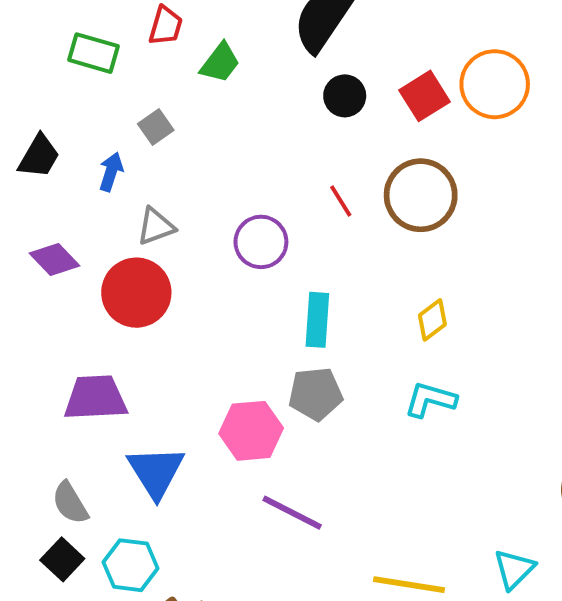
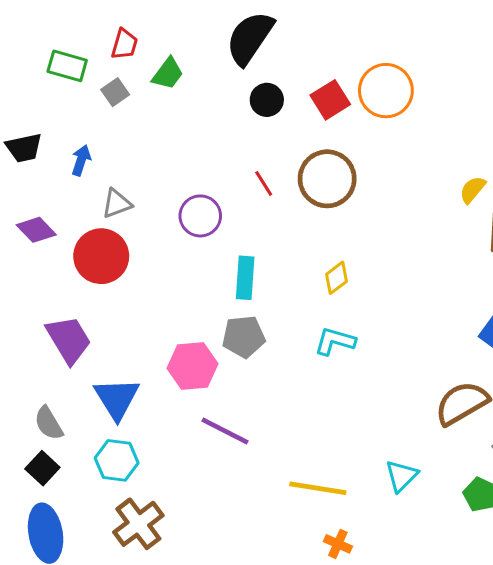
gray square: (156, 127) -> (115, 92), moved
black trapezoid: (39, 156) -> (24, 148), turned 48
purple trapezoid: (95, 398) -> (69, 340), turned 62
cyan hexagon: (130, 565) -> (117, 460), moved

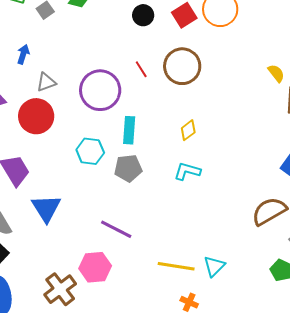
yellow semicircle: (473, 190) -> (276, 73), turned 102
purple circle: (200, 216) -> (100, 90), size x1.5
pink hexagon: (193, 366) -> (95, 267), moved
cyan hexagon: (117, 460) -> (90, 151), moved
cyan triangle: (401, 476) -> (214, 266), moved

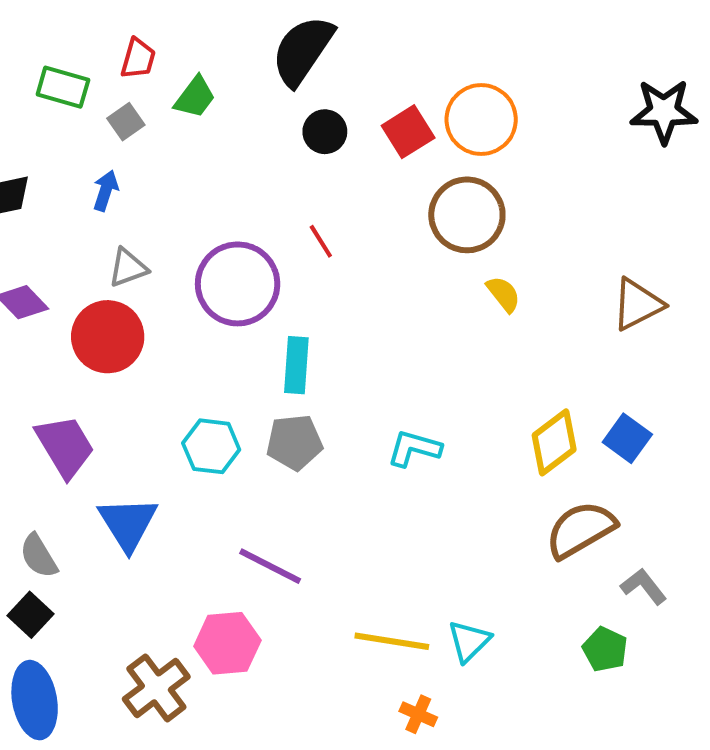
blue arrow: (23, 54) -> (106, 191), moved
brown circle: (182, 66) -> (467, 215), moved
yellow semicircle: (276, 73) -> (503, 294), moved
yellow diamond: (188, 130) -> (554, 442), moved, size x1.5
cyan hexagon: (90, 151) -> (211, 446), moved

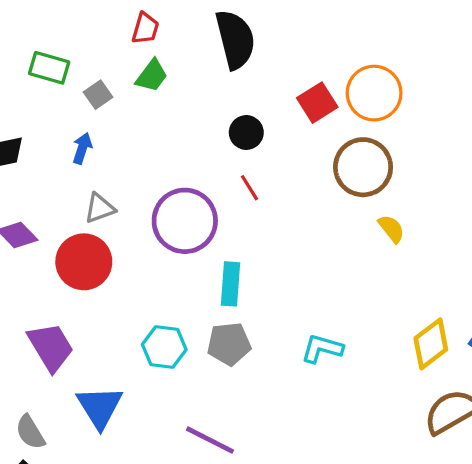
black semicircle: (303, 50) -> (235, 39), turned 132
red trapezoid: (138, 59) -> (145, 28), moved
black circle: (325, 132) -> (246, 132), moved

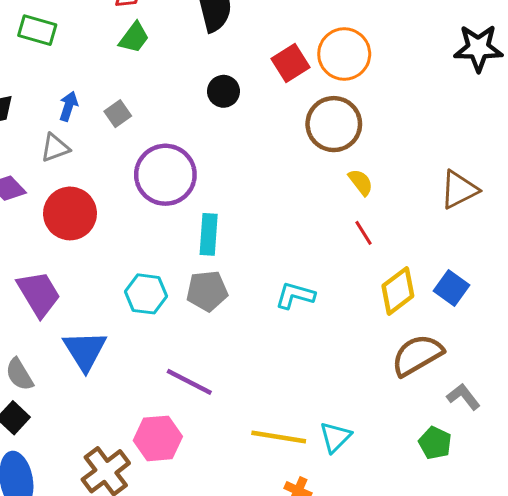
gray square: (98, 95) -> (118, 114), moved
red line: (249, 188) -> (364, 233), moved
gray triangle: (100, 208) -> (55, 148), moved

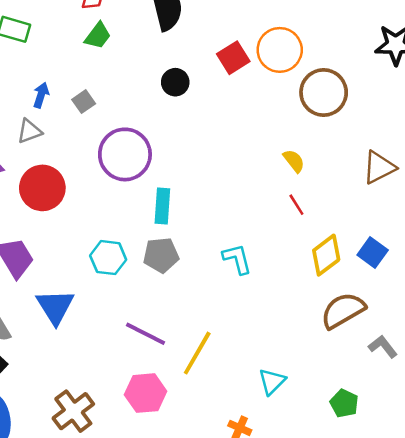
brown circle: (334, 124) -> (324, 92), moved
cyan L-shape: (295, 295) -> (237, 259), turned 60
yellow line: (279, 437) -> (197, 353), moved, turned -69
pink hexagon: (158, 438) -> (146, 393), moved
green pentagon: (435, 443) -> (344, 403), moved

